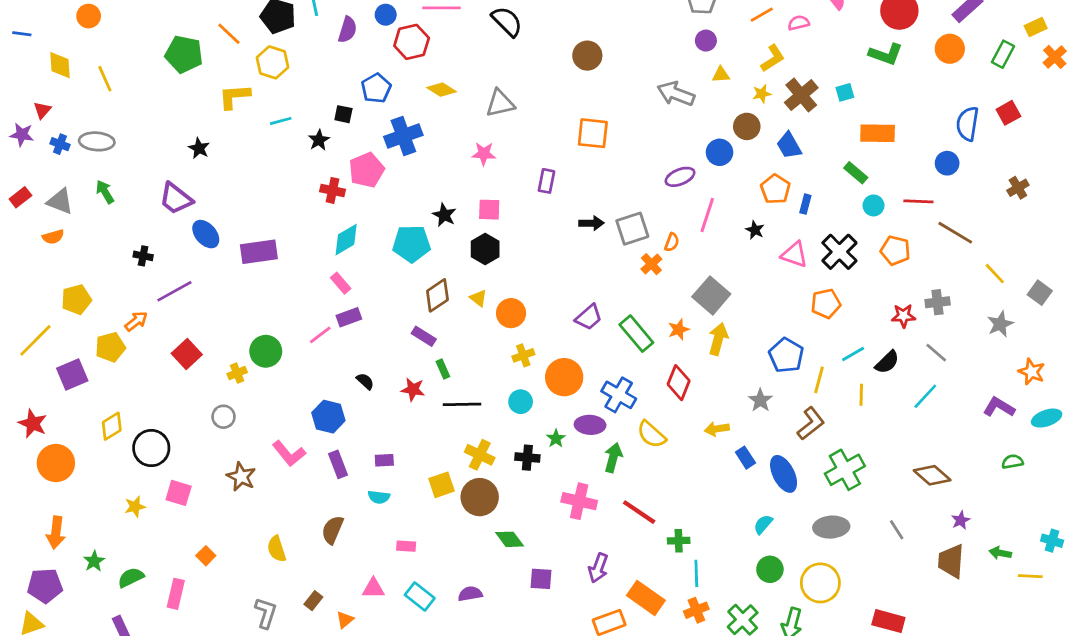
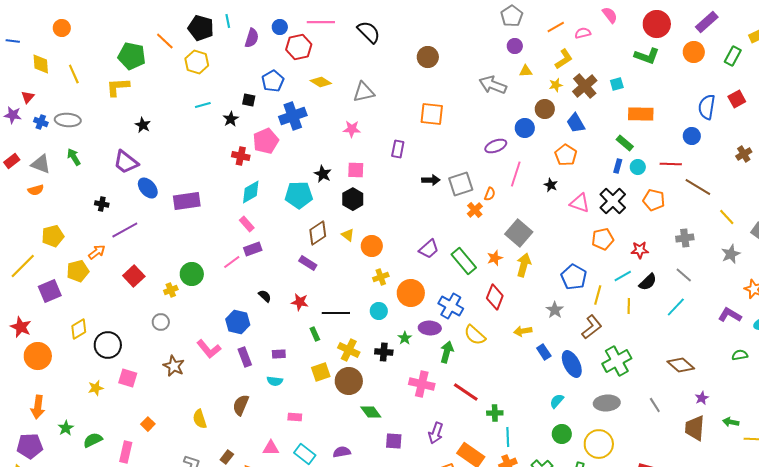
yellow L-shape: (234, 96) -> (118, 87), moved
blue rectangle: (805, 204) -> (618, 166), moved
red star: (903, 316) -> (640, 250), moved
green rectangle: (443, 369) -> (315, 334), moved

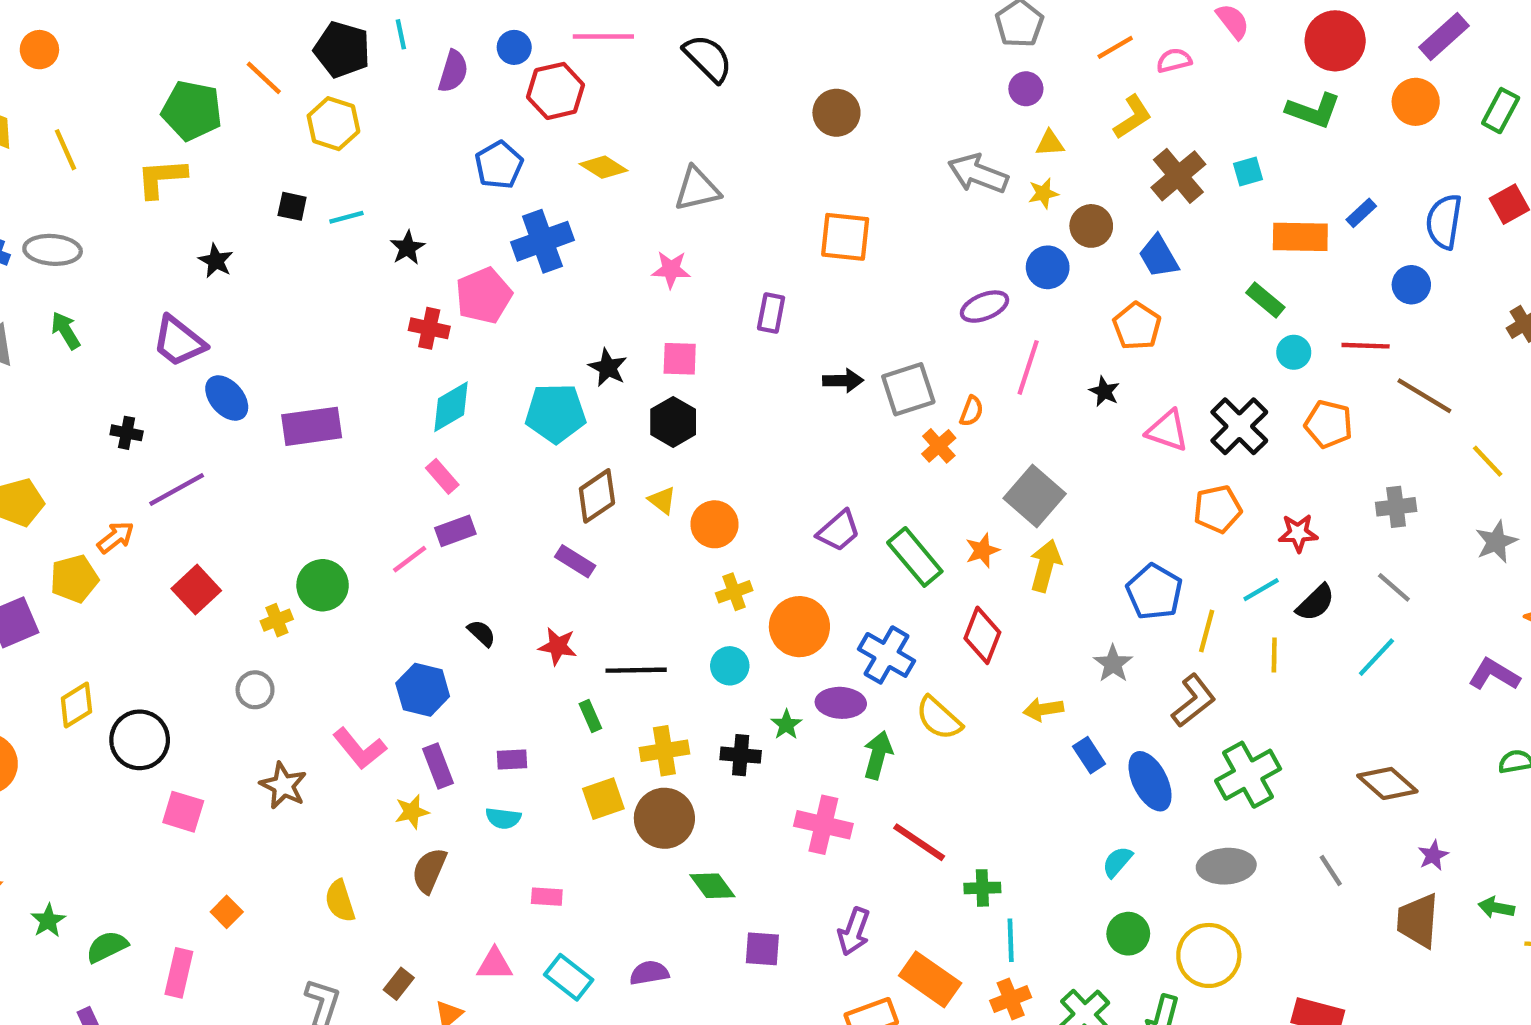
yellow star: (556, 85) -> (1043, 193), moved
black square: (249, 100) -> (292, 206), moved
blue rectangle: (618, 166) -> (1361, 213), moved, turned 32
yellow cross: (349, 350) -> (664, 751), turned -35
yellow star: (96, 388) -> (412, 812), moved

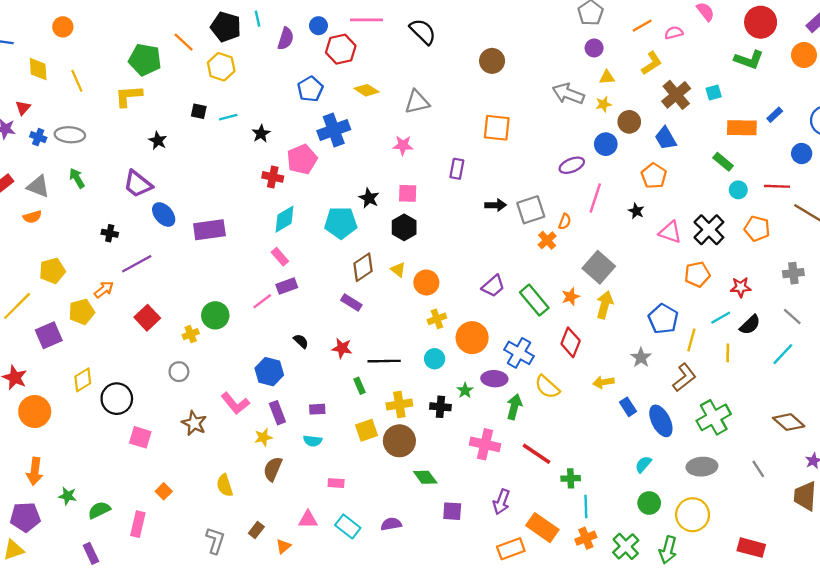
green star: (48, 921) -> (68, 496), turned -30

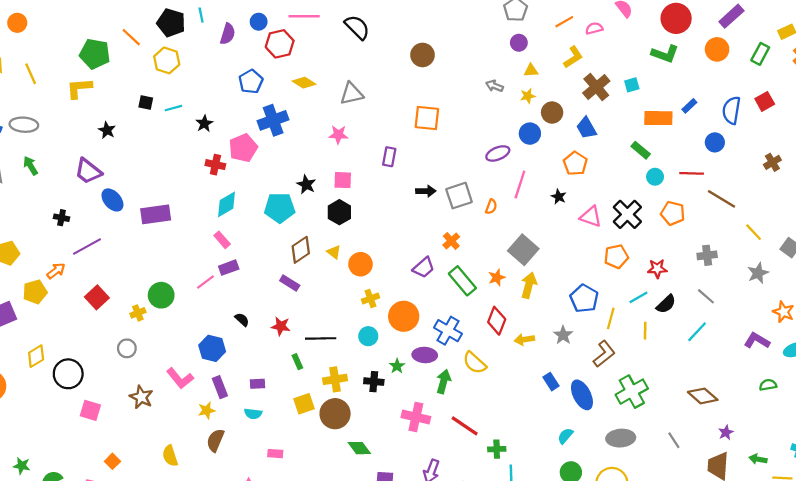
gray arrow: (568, 94) -> (494, 86), size x0.6
orange cross: (547, 240) -> (451, 241), moved
yellow arrow: (603, 382) -> (524, 340), moved

